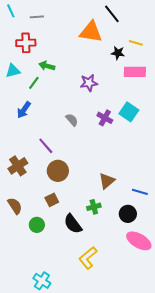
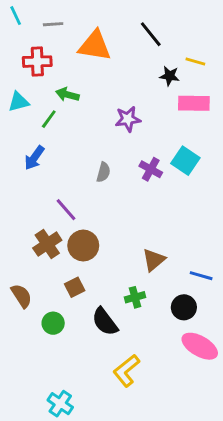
black line: (112, 14) -> (151, 34), moved
orange triangle: (91, 32) -> (95, 46), moved
gray semicircle: (72, 120) -> (103, 172), turned 56
brown cross: (18, 166) -> (47, 244), moved

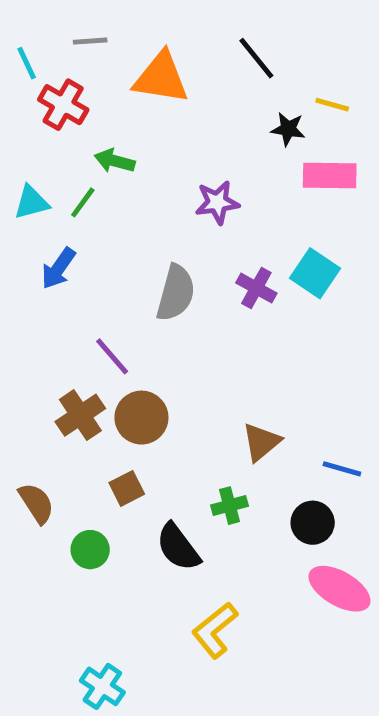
cyan line: (16, 16) -> (27, 63), moved
red cross: (37, 62) -> (63, 105), turned 32
cyan triangle: (19, 102) -> (31, 202), moved
gray semicircle: (103, 172) -> (176, 293), size x1.6

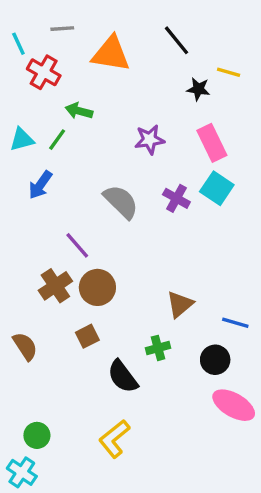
pink rectangle: (330, 176) -> (212, 143), moved, turned 63
gray semicircle: (176, 293) -> (121, 202), turned -60
green circle: (90, 550) -> (37, 435), moved
yellow L-shape: (215, 630) -> (114, 439), moved
cyan cross: (102, 686) -> (22, 472), moved

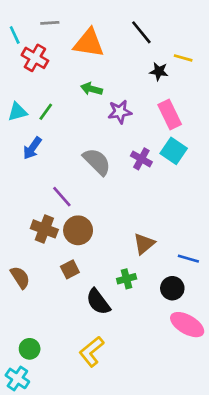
green arrow: (79, 111) -> (92, 89), moved
brown cross: (55, 286) -> (44, 229), turned -35

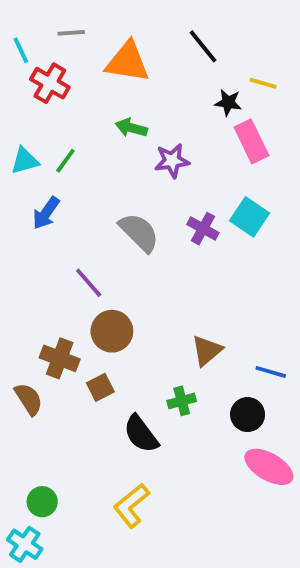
pink rectangle: (170, 114) -> (251, 141), moved
brown cross: (44, 229) -> (60, 358), moved

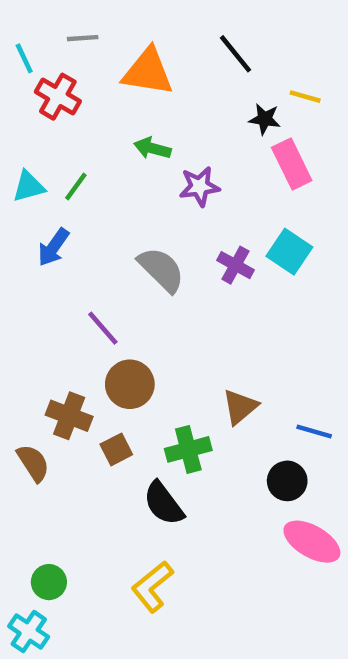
green cross: (182, 401) -> (188, 449), moved, size x1.4

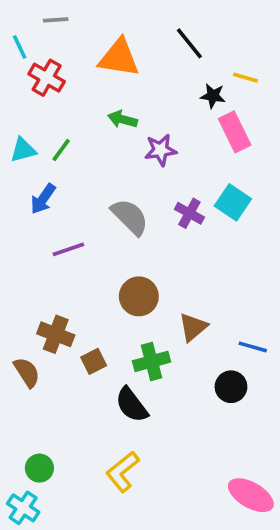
gray line: (83, 38) -> (56, 20), moved
purple line: (103, 328) -> (68, 249), moved, turned -68
brown circle: (130, 384) -> (139, 296), moved
pink ellipse: (312, 542) -> (251, 495), moved

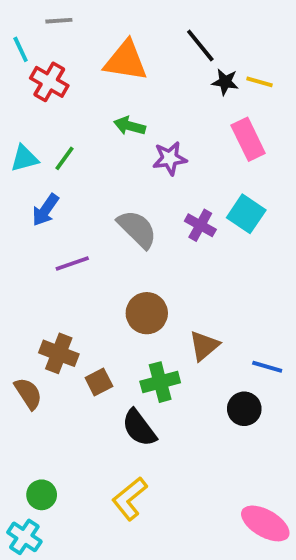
black star: (213, 96) -> (225, 82), moved

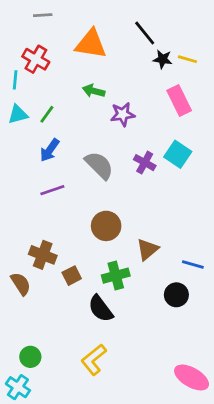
cyan line: (21, 49) -> (15, 80), moved, turned 30
blue arrow: (45, 210) -> (50, 150), moved

